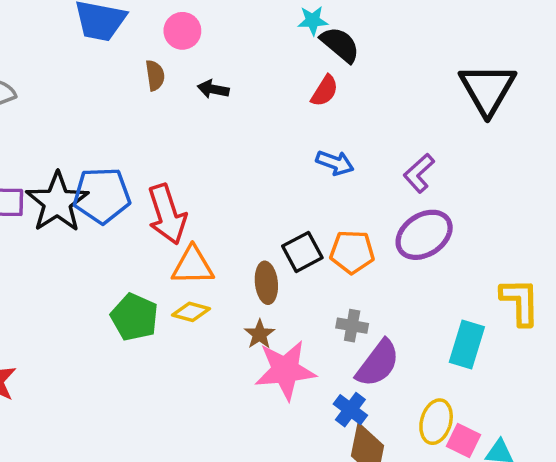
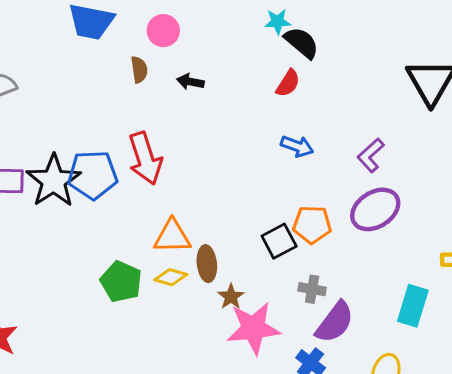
red arrow: (167, 214) -> (145, 158), moved
black square: (302, 252) -> (279, 241), moved
brown ellipse: (266, 283) -> (207, 264), moved

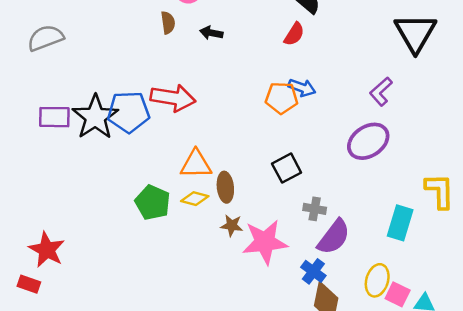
purple L-shape: (371, 155) -> (381, 92), moved
red arrow: (145, 158) -> (173, 98), turned -63
orange pentagon: (312, 225) -> (281, 98), moved
brown star: (231, 297) -> (232, 225), moved, turned -30

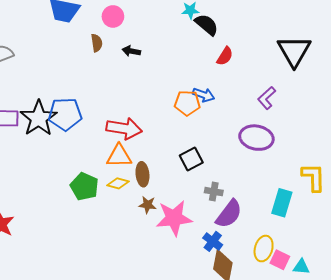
red semicircle: (294, 34) -> (225, 56), moved
red arrow: (173, 98) -> (124, 128), moved
purple ellipse: (368, 141) -> (256, 138), turned 44

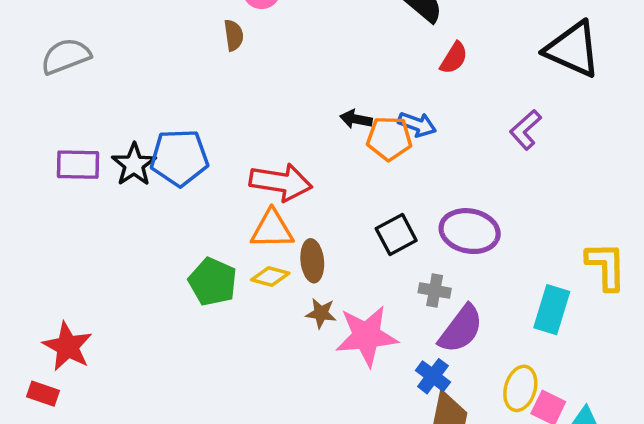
black arrow: (131, 51) -> (356, 119), moved
black triangle: (294, 51) -> (573, 49), turned -36
black star: (39, 118) -> (134, 165), size x0.7
purple ellipse: (256, 138) -> (470, 231), moved

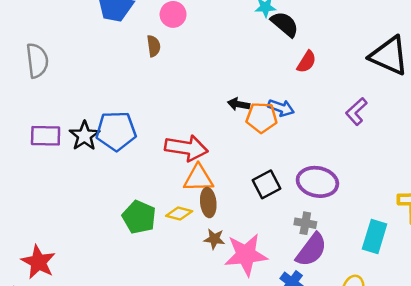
gray semicircle: (66, 56) -> (37, 61), turned 104
orange triangle: (272, 229) -> (199, 178), moved
gray cross: (435, 290) -> (305, 223), moved

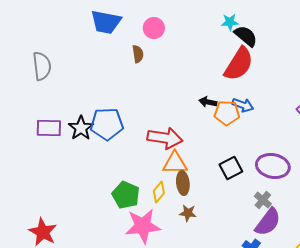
red semicircle: (307, 62) -> (239, 64), moved, size x1.8
yellow diamond: (179, 213) -> (159, 192), turned -65
gray cross: (305, 223) -> (263, 200), turned 30
pink star: (246, 255) -> (143, 226), moved

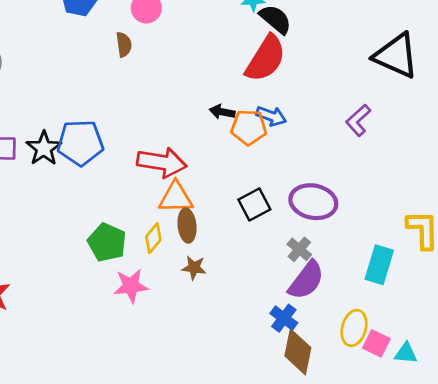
pink star: (143, 226) -> (131, 286), size x0.7

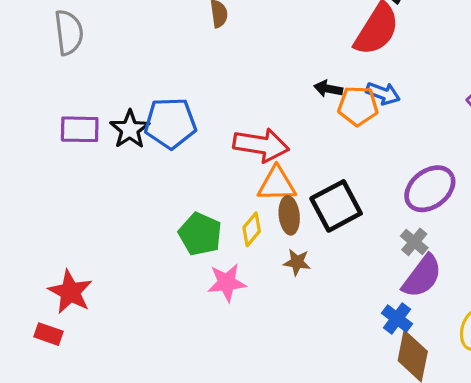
purple ellipse: (313, 202) -> (430, 189), turned -48
black square: (254, 204) -> (336, 206), moved, size x1.4

